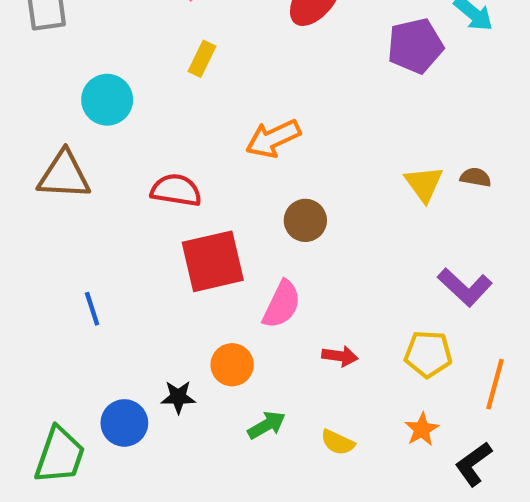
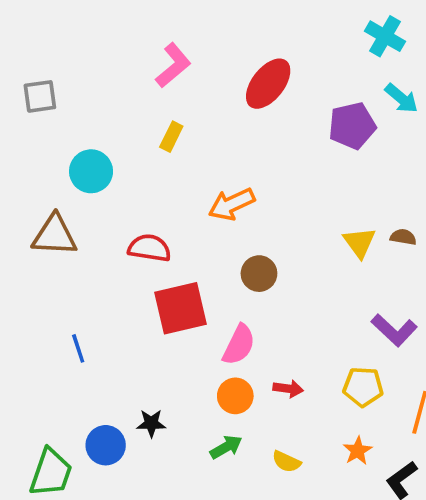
orange circle: (232, 365) -> (235, 396), moved

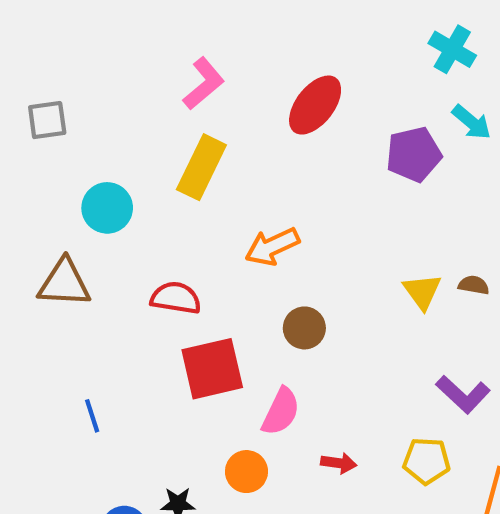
yellow rectangle: (171, 137) -> (201, 167), size x1.8
orange circle: (235, 396) -> (246, 472), moved

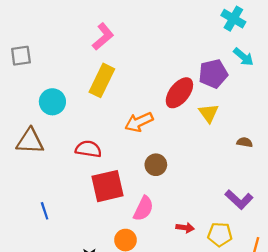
red ellipse: (315, 105) -> (179, 93), moved
yellow triangle: (422, 292) -> (209, 113), moved
red arrow: (339, 463) -> (185, 228), moved

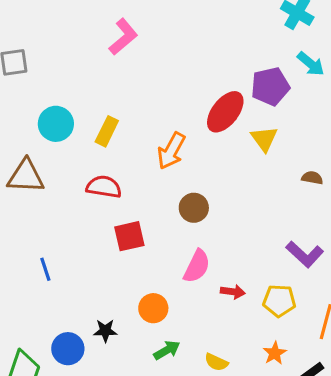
yellow rectangle: (102, 80) -> (107, 131), moved, size x0.7
orange arrow: (139, 122) -> (171, 151), turned -36
red square: (108, 186) -> (129, 236), size x0.7
pink semicircle: (143, 209) -> (197, 266), moved

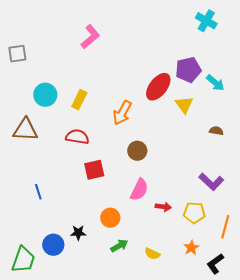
cyan arrow: (311, 64) -> (215, 83), moved

